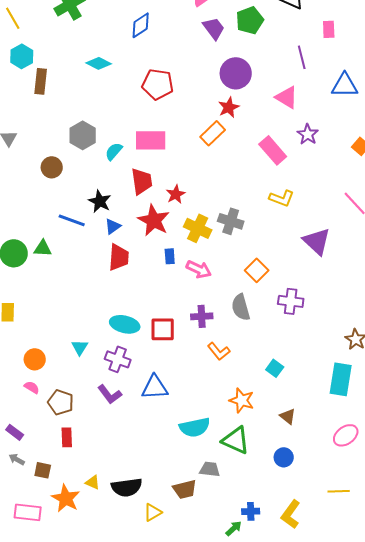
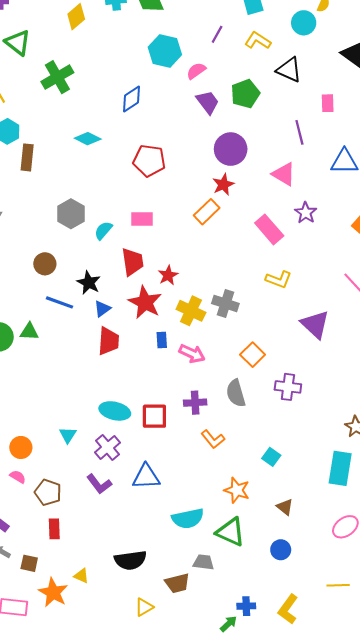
pink rectangle: (151, 140) -> (142, 219), size x0.7
brown circle: (52, 167) -> (45, 264), moved
purple cross: (118, 359) -> (107, 447), turned 30
black semicircle: (127, 487) -> (130, 560), moved

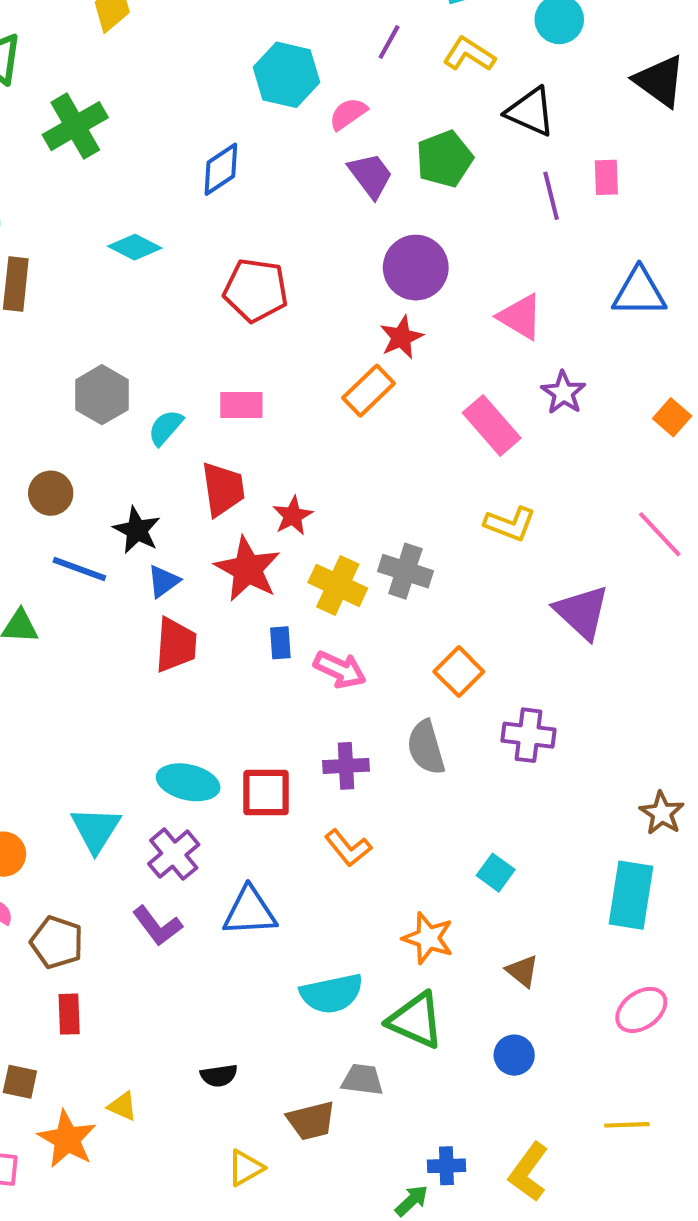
purple line: (299, 132) -> (551, 196), moved
cyan triangle: (68, 435) -> (96, 829), size x1.5
orange L-shape: (213, 439) -> (348, 848), moved
black semicircle: (130, 560) -> (219, 1076), size x0.6

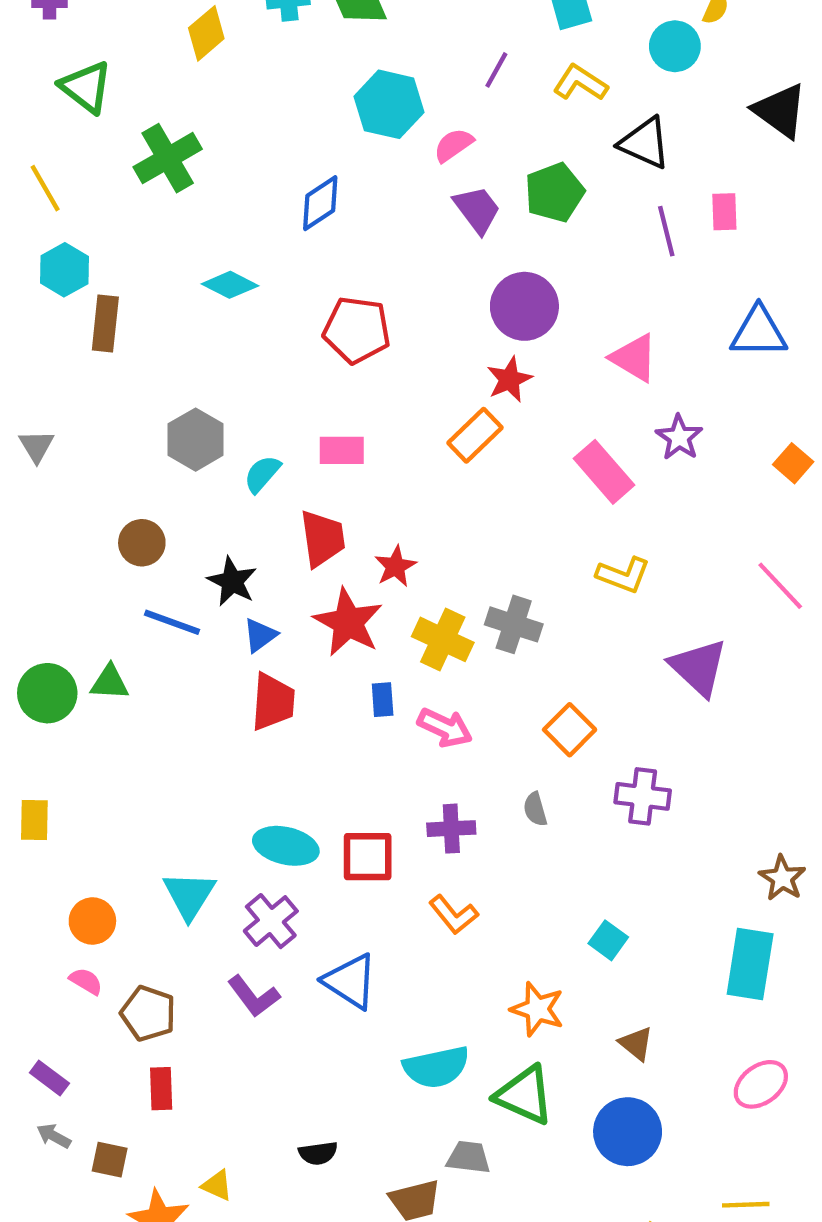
gray semicircle: (426, 747) -> (535, 809), size x0.6
blue triangle: (250, 912) -> (350, 981), turned 36
blue circle: (514, 1055) -> (628, 1132), size x1.6

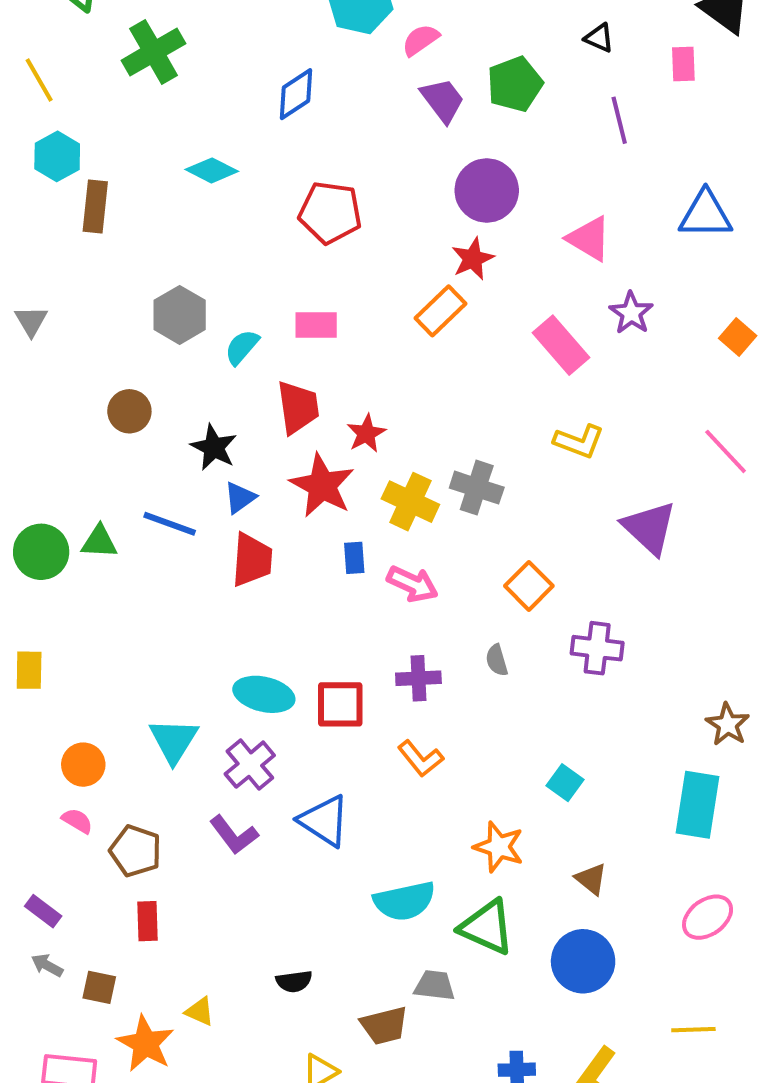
black triangle: (645, 143) -> (599, 38), size x0.6
pink rectangle: (724, 212) -> (683, 64), moved
blue line: (172, 622) -> (170, 524), moved

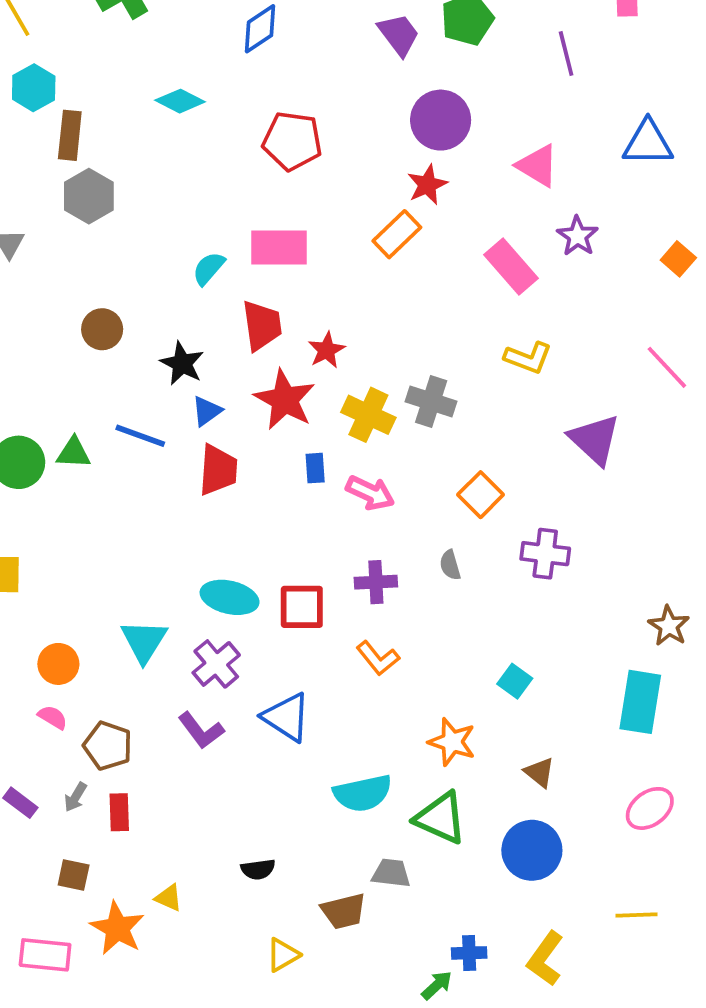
gray hexagon: (180, 315) -> (89, 196), moved
pink rectangle: (316, 325) -> (279, 247), size x1.4
gray arrow: (47, 965) -> (75, 797), moved, turned -88

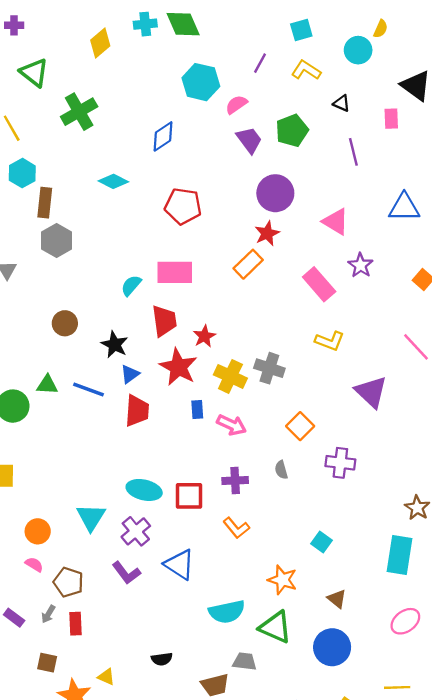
green triangle: (74, 453) -> (47, 385), moved

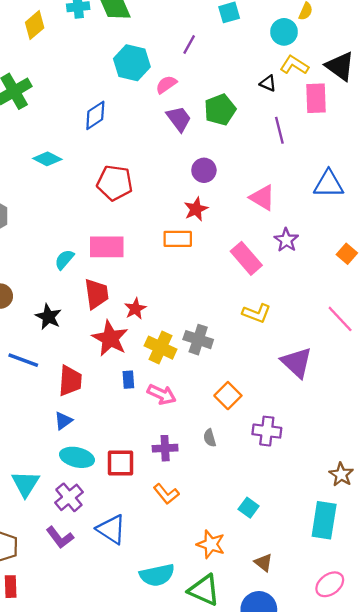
yellow L-shape: (306, 70) -> (294, 65), moved
pink rectangle: (391, 119) -> (316, 98), size x1.5
purple circle: (275, 193) -> (204, 170), size x0.7
orange rectangle: (248, 264) -> (178, 239), turned 44
blue triangle: (130, 374) -> (63, 421), moved

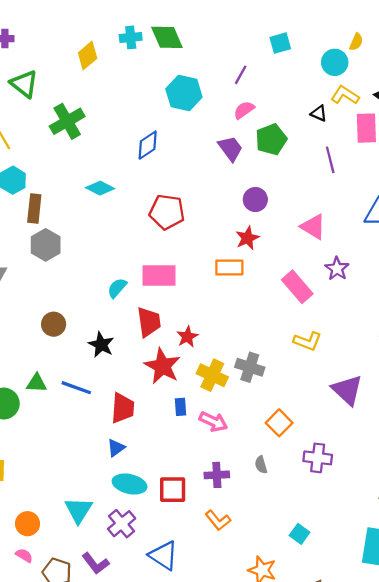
pink semicircle: (166, 84) -> (244, 110), moved
purple L-shape: (60, 537) -> (96, 563), moved

